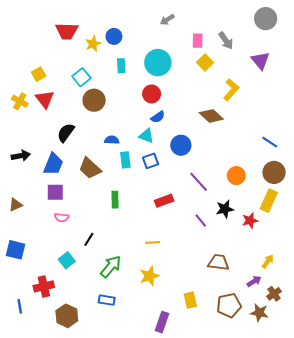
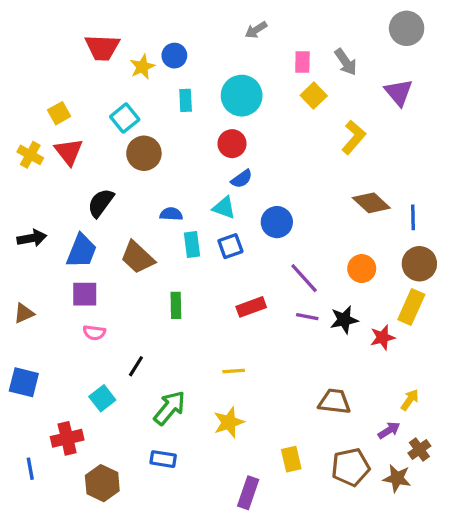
brown diamond: (211, 116) -> (371, 203), moved
blue line: (270, 142) -> (413, 217), turned 56
purple line: (201, 221) -> (307, 317), moved, turned -40

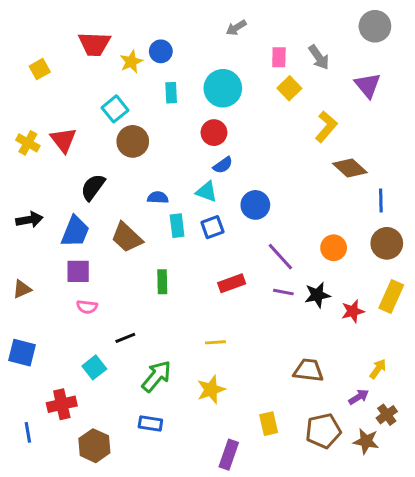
yellow square: (59, 113) -> (40, 69), moved
brown diamond: (371, 203) -> (350, 168), moved
yellow rectangle: (411, 307) -> (391, 296), moved
black line: (136, 366) -> (125, 338), turned 36

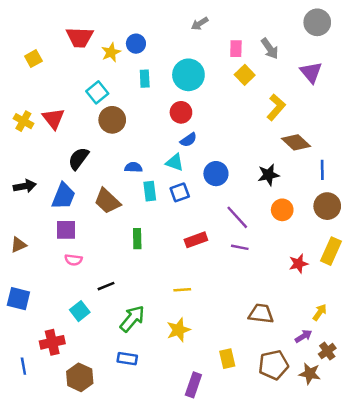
black star: (317, 295) -> (268, 175), moved

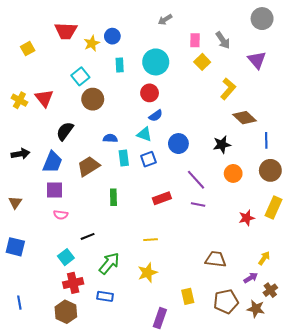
brown trapezoid: (107, 201) -> (89, 166), turned 105
brown triangle: (18, 245) -> (15, 202), turned -32
red cross: (52, 342) -> (73, 283), moved

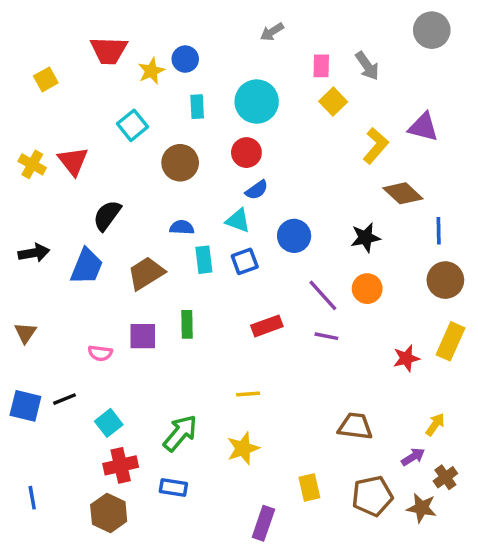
purple triangle: (257, 60) -> (423, 127), moved, turned -36
brown circle: (93, 99) -> (180, 163), moved
orange circle: (233, 173) -> (367, 289), moved
purple square: (55, 190) -> (143, 336), moved
black line: (88, 236) -> (65, 399), moved

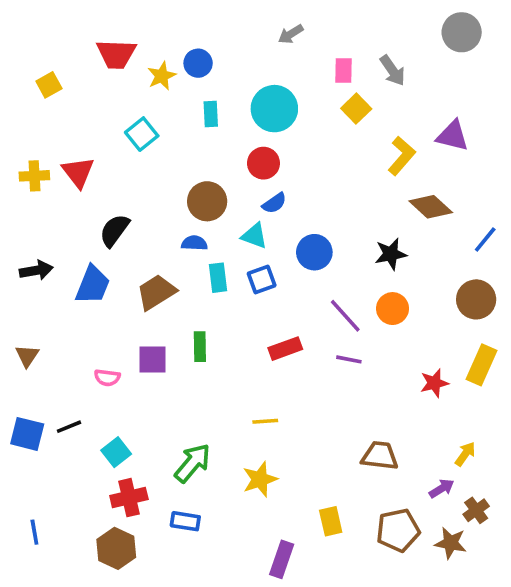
brown circle: (180, 163) -> (207, 201), moved
yellow cross: (32, 164) -> (34, 176), turned -32
blue line: (439, 231) -> (485, 239), moved, turned 40

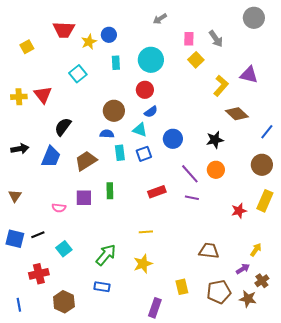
red cross: (129, 498) -> (39, 274), moved
blue line: (34, 532) -> (19, 305), moved

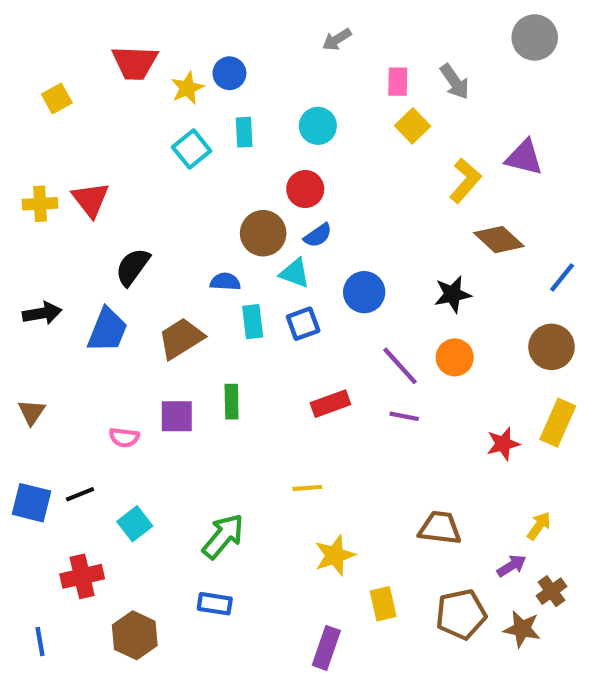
cyan circle: (151, 60) -> (318, 126), size x0.7
cyan square: (78, 74) -> (192, 149), moved
brown circle: (114, 111) -> (263, 233), moved
yellow star: (143, 264) -> (335, 555), moved

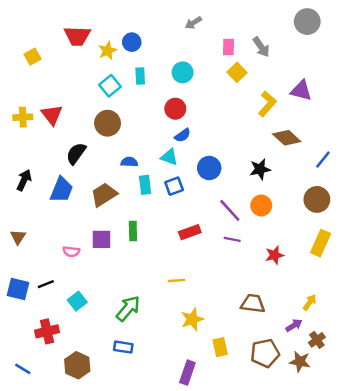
brown circle: (263, 233) -> (108, 123), moved
black arrow: (42, 313) -> (24, 180), turned -55
red star: (503, 444) -> (275, 255), moved
blue line: (40, 642) -> (23, 369), turned -49

